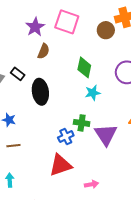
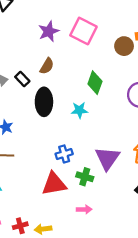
brown semicircle: (44, 51) -> (47, 66), moved
cyan star: (93, 93) -> (79, 110), moved
green cross: (82, 123) -> (85, 177), moved

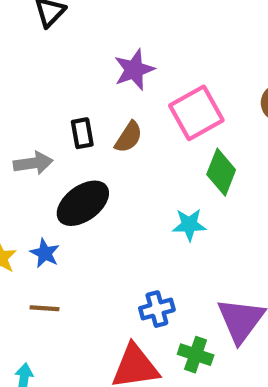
pink square: (83, 31) -> (196, 113), moved, turned 32
black rectangle: (22, 79) -> (82, 133), moved, turned 32
black ellipse: (44, 102) -> (83, 203), moved, turned 52

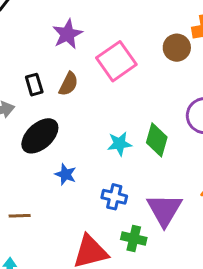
green diamond: (221, 172) -> (157, 140), moved
blue star: (45, 253) -> (66, 174), moved
blue cross: (157, 309) -> (114, 197), moved, turned 35

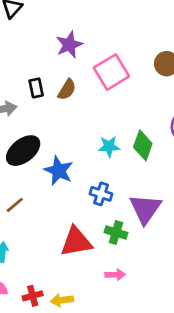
black ellipse: (40, 136) -> (23, 151), moved
blue star: (66, 174) -> (59, 171), size x1.5
brown line: (20, 216) -> (15, 205), turned -42

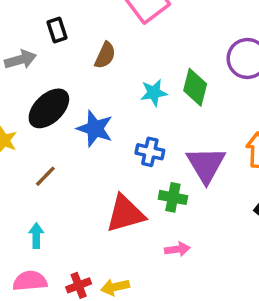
brown semicircle: (67, 90) -> (105, 55), moved

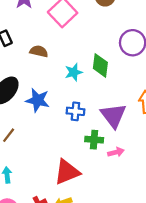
brown semicircle: (105, 55) -> (39, 51), turned -96
red triangle: (125, 214) -> (67, 172), moved
pink arrow: (177, 249) -> (116, 152), moved

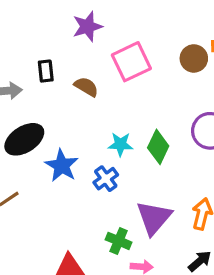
brown semicircle: (39, 51) -> (86, 87), moved
blue cross: (75, 111) -> (106, 179), moved, turned 30

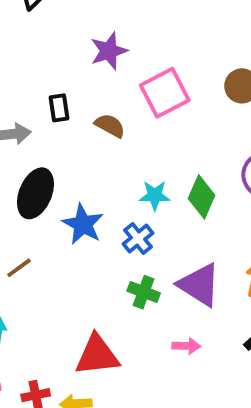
black ellipse: (24, 139) -> (35, 193), turned -33
purple triangle: (154, 218) -> (199, 285), turned -36
green cross: (119, 241) -> (144, 292), moved

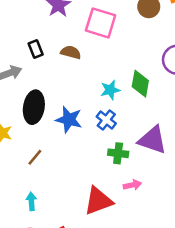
pink square: (165, 93) -> (101, 23), turned -32
pink arrow: (186, 346) -> (132, 185), moved

